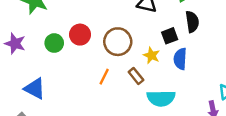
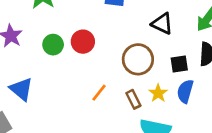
brown circle: (118, 42) -> (138, 59), moved
yellow star: (151, 55) -> (158, 93), moved

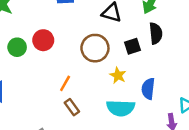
blue semicircle: (185, 91) -> (148, 89), moved
brown rectangle: (133, 99) -> (72, 107), moved

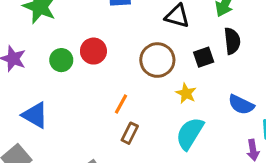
blue semicircle: (148, 89) -> (241, 105), moved, turned -70
brown rectangle: (72, 107) -> (130, 133), turned 63
cyan semicircle: (121, 108) -> (190, 134), turned 120

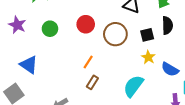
red circle: (93, 51) -> (86, 24), moved
yellow star: (186, 93) -> (148, 57), moved

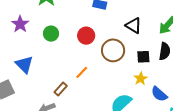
brown rectangle: (92, 82) -> (61, 89), moved

